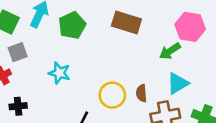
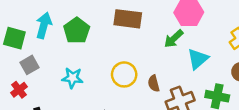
cyan triangle: (178, 83) -> (198, 59), moved
yellow circle: (112, 95) -> (124, 74), moved

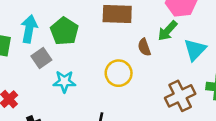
gray square: (29, 65) -> (41, 58), moved
brown semicircle: (154, 83) -> (144, 47), moved

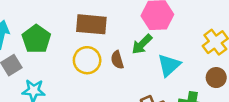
yellow circle: (119, 73) -> (87, 60), moved

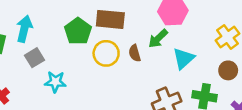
green pentagon: (36, 39) -> (78, 31), moved

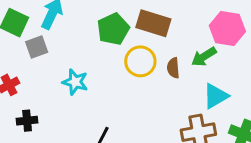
gray square: (34, 58) -> (37, 47), moved
cyan triangle: (184, 58) -> (216, 96), moved

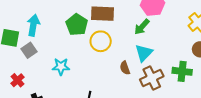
brown semicircle: (173, 68) -> (125, 68), moved
cyan triangle: (216, 96) -> (144, 53), moved

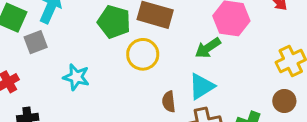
green pentagon: (77, 25) -> (114, 22), turned -30

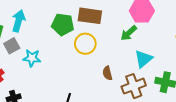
cyan star: (76, 77) -> (32, 58), moved
cyan triangle: (202, 86) -> (143, 59), moved

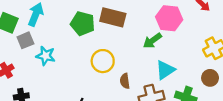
yellow circle: (85, 44) -> (103, 61), moved

